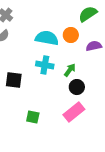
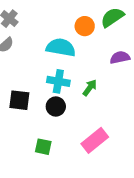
orange circle: (71, 35) -> (85, 26), moved
black circle: (77, 87) -> (56, 107), moved

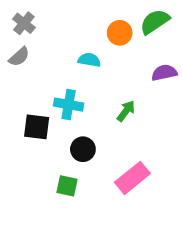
cyan semicircle: (61, 47) -> (89, 60), size x0.6
cyan cross: (58, 81) -> (69, 105), moved
black circle: (56, 107) -> (83, 149), moved

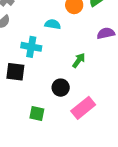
cyan cross: (69, 105) -> (31, 47), moved
black circle: (83, 149) -> (61, 88), moved

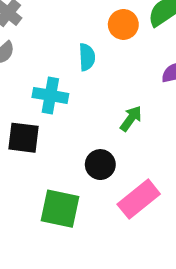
cyan semicircle: (53, 24) -> (87, 57), turned 77
green square: (37, 114) -> (60, 209), size x1.5

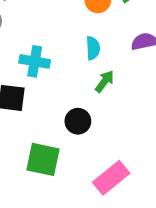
cyan semicircle: (87, 57) -> (93, 48), moved
pink rectangle: (139, 199) -> (111, 178), moved

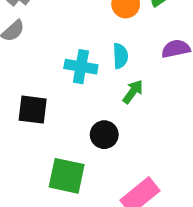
cyan cross: (35, 61) -> (81, 67), moved

